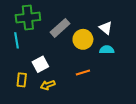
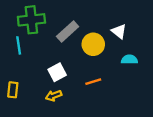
cyan semicircle: (107, 50) -> (129, 59), moved
white square: (40, 64) -> (57, 72), moved
yellow rectangle: (22, 80) -> (13, 90), moved

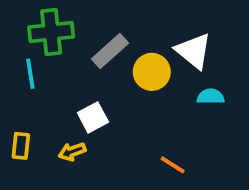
white triangle: (119, 31) -> (194, 51), size x1.5
orange line: (93, 82) -> (173, 165), moved, turned 49
yellow arrow: (54, 96) -> (72, 152), moved

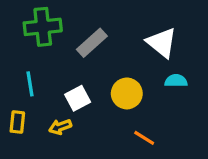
yellow circle: (152, 72) -> (127, 93), moved
cyan line: (30, 74) -> (30, 84), moved

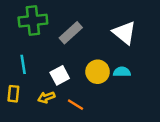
cyan semicircle: (176, 81) -> (122, 72), moved
orange line: (144, 138) -> (76, 105), moved

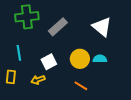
orange line: (76, 105) -> (81, 86), moved

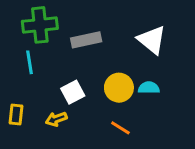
gray rectangle: (58, 27) -> (86, 40), turned 30
cyan line: (19, 53) -> (29, 62), moved

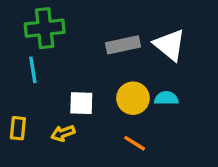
gray rectangle: (86, 40) -> (123, 45), moved
white square: (73, 92) -> (81, 103), turned 30

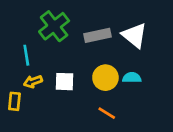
green cross: (45, 28) -> (54, 26), moved, turned -32
yellow arrow: (63, 133) -> (33, 82), moved

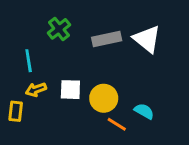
green cross: (54, 26) -> (59, 29), size x0.7
yellow circle: (105, 78) -> (104, 98), moved
cyan semicircle: (132, 78) -> (144, 111), moved, turned 30

